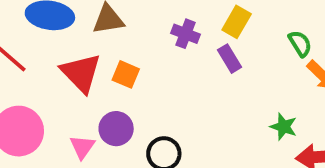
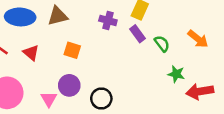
green semicircle: (300, 44) -> (162, 44), moved
red triangle: (81, 73) -> (31, 53), moved, size x0.6

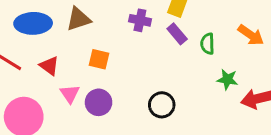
green semicircle: (162, 44) -> (207, 44), turned -140
pink triangle: (49, 99) -> (70, 94), moved
black circle: (101, 99) -> (162, 105), moved

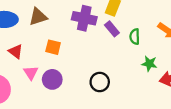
purple cross: (140, 20) -> (84, 18), size x1.5

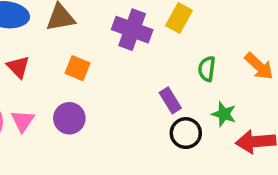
purple rectangle: (112, 29) -> (170, 100), moved
pink triangle: (31, 73) -> (23, 121), moved
black circle: (100, 82) -> (186, 133), moved

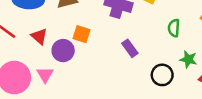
purple rectangle: (170, 100) -> (130, 48), moved
purple circle: (69, 118) -> (63, 51), moved

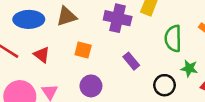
green semicircle: (174, 28) -> (173, 38), size x1.5
purple circle: (63, 51) -> (91, 86), moved

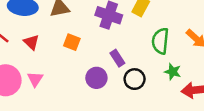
black circle: (165, 85) -> (135, 79), moved
purple circle: (91, 86) -> (96, 78), moved

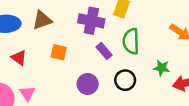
green semicircle: (160, 41) -> (131, 41), moved
purple rectangle: (117, 58) -> (104, 51), moved

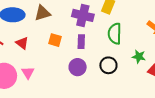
purple rectangle: (104, 51) -> (81, 42), moved, turned 40

